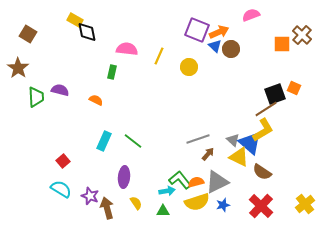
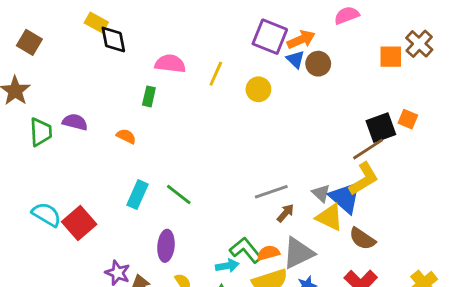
red square: (63, 161) -> (79, 223), size x1.6
cyan semicircle: (61, 189) -> (46, 214), moved

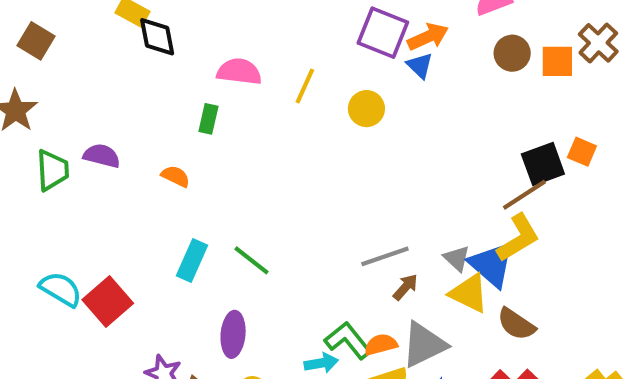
brown circle: (318, 64) -> (512, 53), moved

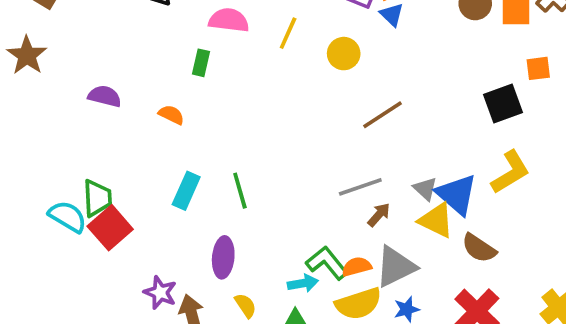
orange square: (582, 152) -> (538, 68), moved, turned -30
green trapezoid: (52, 170) -> (97, 198), moved
brown line: (524, 195) -> (383, 115), moved
yellow L-shape: (518, 238) -> (510, 172), moved
green line: (252, 260) -> (240, 191), turned 36

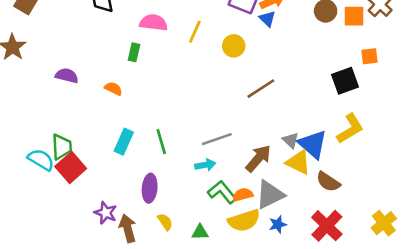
gray line: (360, 187) -> (217, 139), moved
brown arrow: (379, 215) -> (258, 158), size x1.6
cyan arrow: (303, 283) -> (205, 165), moved

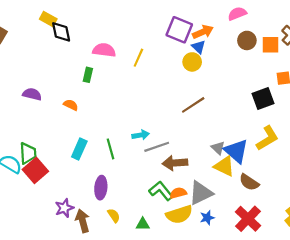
yellow circle: (234, 46) -> (192, 62), moved
brown arrow: (258, 158) -> (175, 163), moved, turned -135
cyan arrow: (205, 165) -> (141, 135), moved
purple star: (106, 213) -> (64, 208), turned 30

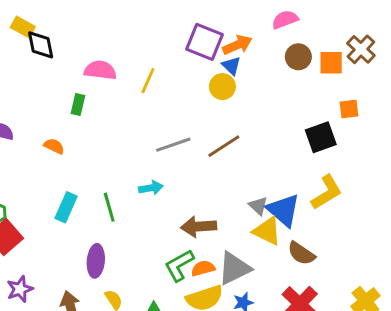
gray line: (157, 147) -> (173, 145), moved
green L-shape: (161, 191) -> (179, 265), turned -80
purple star: (64, 208) -> (20, 289), moved

